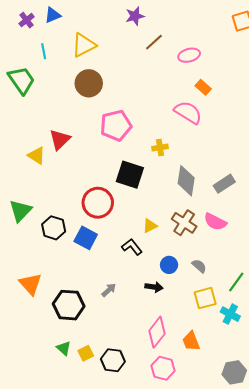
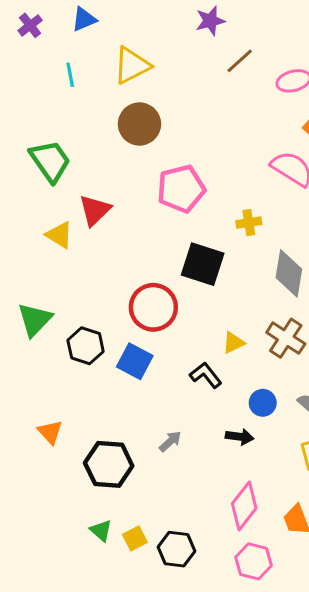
purple cross: (27, 20) -> (30, 25), moved
green trapezoid: (21, 80) -> (50, 161), moved
orange triangle: (31, 284) -> (50, 432), size x0.7

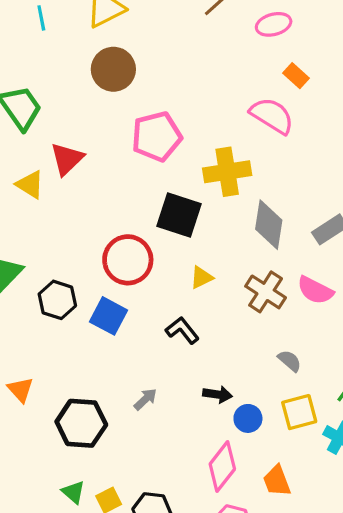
yellow cross: (249, 223) -> (227, 172), size x1.8
yellow triangle: (233, 343) -> (201, 277), moved
blue circle: (263, 403) -> (248, 418), moved

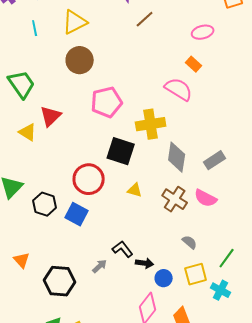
pink ellipse: (274, 24) -> (203, 32), moved
yellow triangle: (201, 277) -> (135, 190), turned 42
black L-shape: (182, 330) -> (123, 249), moved

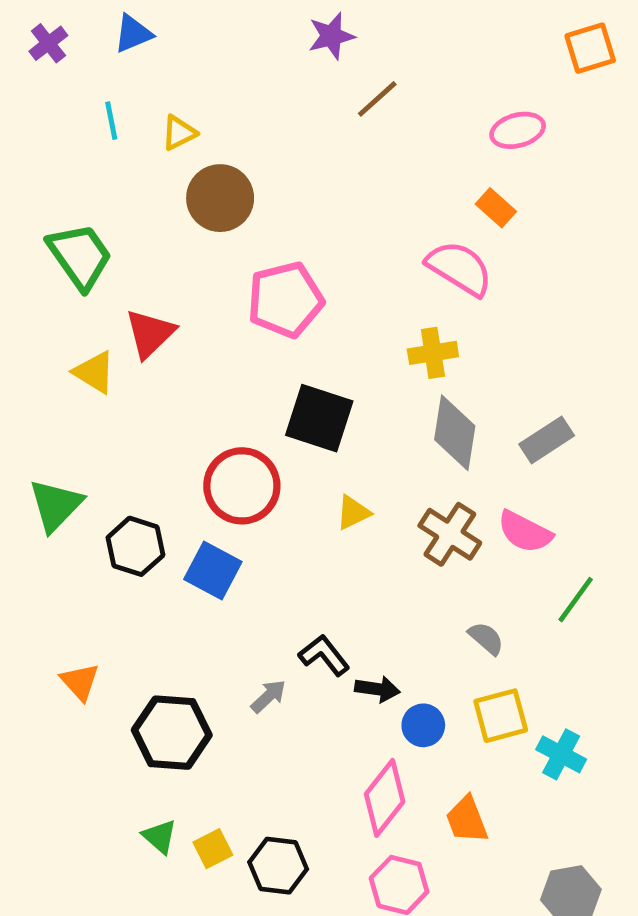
yellow triangle: (75, 22) -> (179, 133), moved, size x0.6
yellow cross: (151, 124) -> (433, 353), moved, size x0.7
yellow triangle: (135, 190) -> (353, 512), turned -42
green line: (227, 258) -> (576, 600), moved

